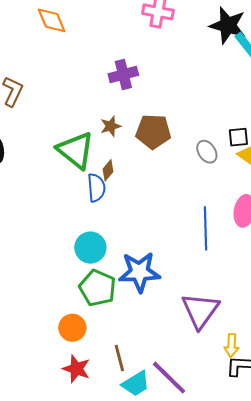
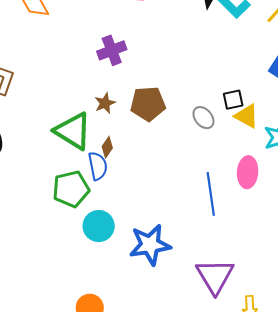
green pentagon: (97, 288) -> (71, 189), moved, turned -30

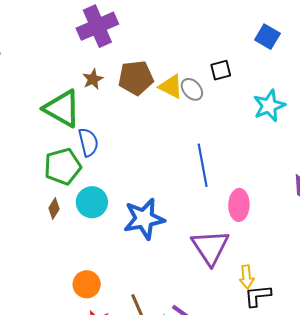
purple cross: (112, 50) -> (97, 26), size x1.4
yellow triangle: (247, 116) -> (171, 87), moved
brown diamond: (107, 147) -> (54, 209), moved
pink ellipse: (248, 172) -> (239, 205), moved

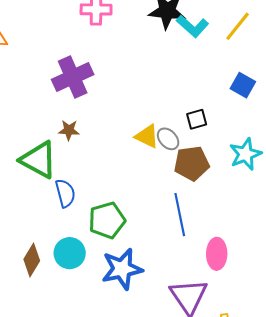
brown pentagon: (136, 78) -> (192, 163), moved
brown star: (93, 79) -> (69, 130), turned 30
green pentagon: (63, 166) -> (107, 220), moved
brown diamond: (54, 209) -> (32, 260), size x1.5

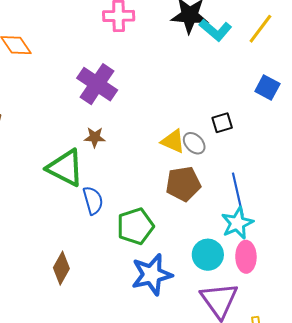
purple cross: (73, 77) -> (97, 84), turned -30
cyan star: (245, 154) -> (237, 223), moved
brown pentagon: (192, 163) -> (183, 184), moved
blue line: (180, 215) -> (238, 194), moved
cyan circle: (70, 253) -> (208, 255), moved

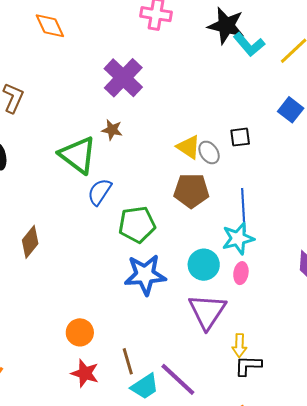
blue semicircle: (93, 200) -> (100, 192), turned -140
pink ellipse: (246, 257) -> (241, 273), size x0.7
brown diamond: (61, 268) -> (30, 242), moved

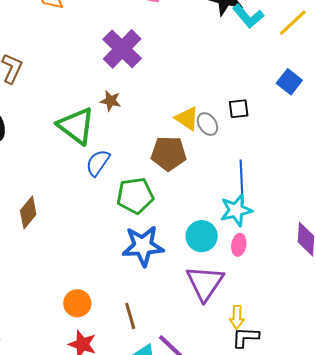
brown pentagon: (191, 191) -> (169, 153), moved
brown line: (128, 361) -> (130, 316), moved

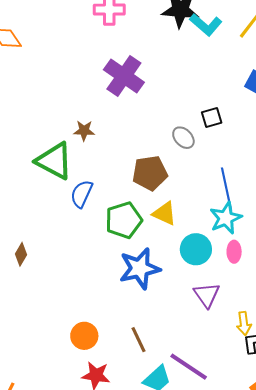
purple cross: (122, 49) -> (124, 76), moved
yellow triangle: (187, 118) -> (164, 213), moved
brown diamond: (28, 213) -> (21, 254), size x0.7
purple triangle: (205, 283) -> (207, 295), size x0.7

